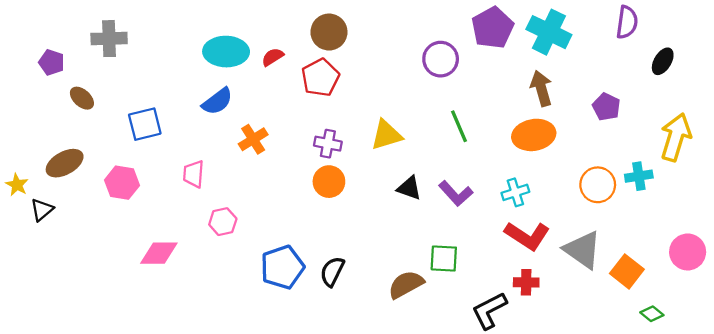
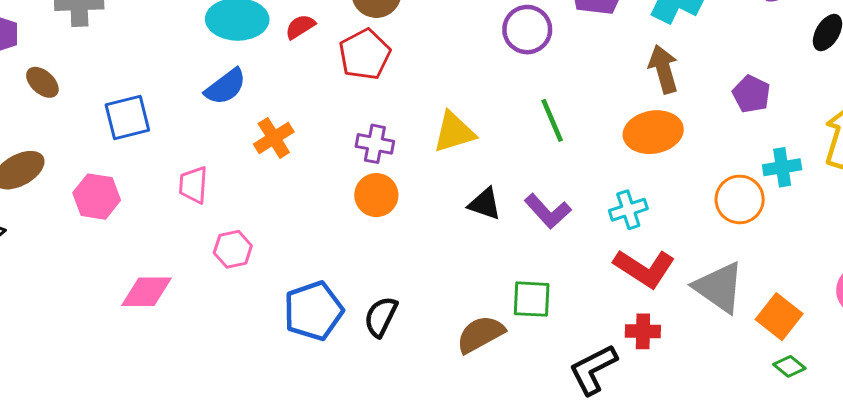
cyan cross: (639, 176) -> (782, 167), moved
green diamond: (652, 314) -> (789, 366), moved

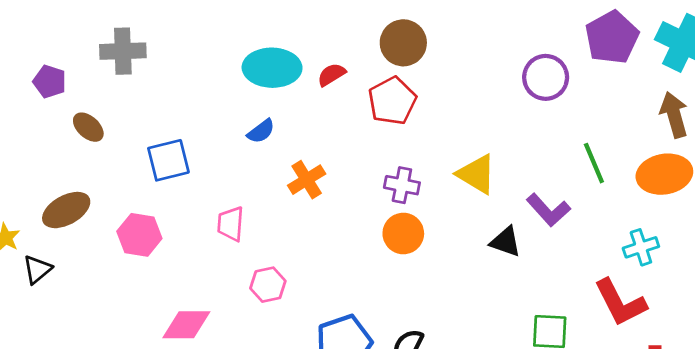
blue semicircle: (225, 87) -> (261, 131), size x0.7
green line: (552, 120) -> (594, 163), moved
yellow triangle: (454, 132) -> (477, 174), turned 48
purple L-shape: (548, 211) -> (548, 210), moved
red L-shape: (644, 268) -> (620, 303), moved, turned 30

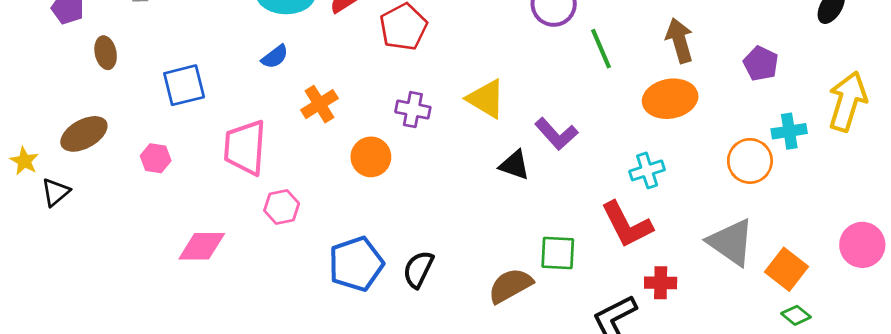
brown ellipse: (88, 127) -> (106, 53), turned 36
green line: (594, 163) -> (601, 49), moved
pink trapezoid: (231, 224) -> (245, 147), size x1.6
orange circle: (403, 233) -> (371, 157), moved
pink hexagon: (139, 235) -> (156, 158), size x0.7

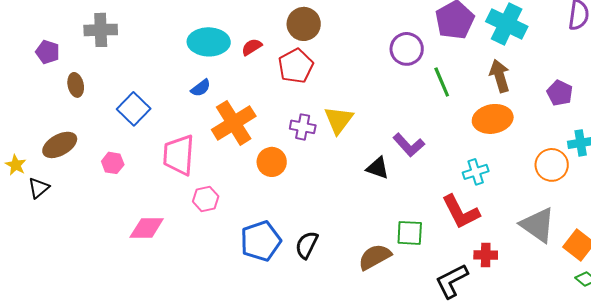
blue square: (184, 85) -> (134, 109), turned -32
yellow triangle: (486, 99) -> (339, 120), moved, turned 36
orange cross: (319, 104) -> (234, 123), size x1.6

